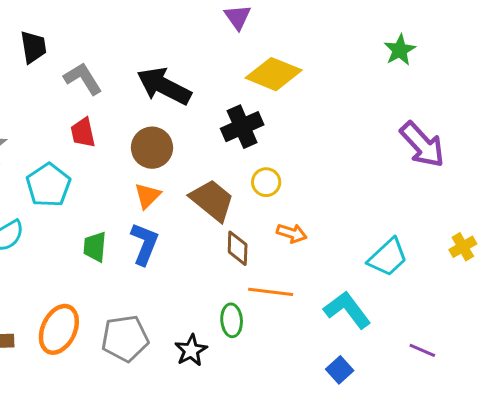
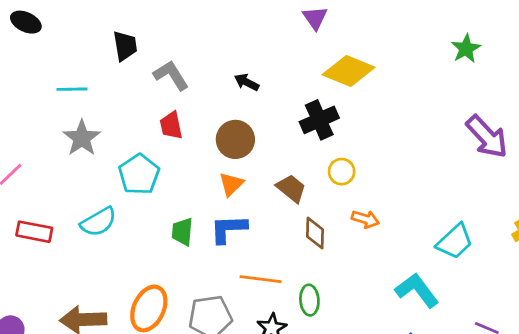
black arrow: (164, 86) -> (247, 82), size x0.5
brown trapezoid: (212, 200) -> (291, 188), size x0.7
blue L-shape: (144, 244) -> (228, 229), turned -114
orange line: (271, 292) -> (261, 279), moved

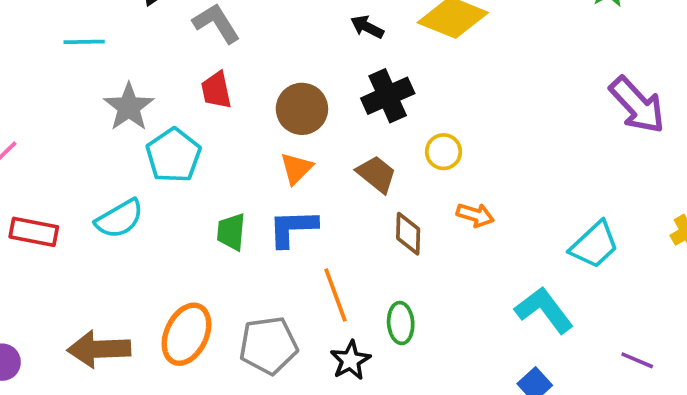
black arrow: (247, 82) -> (367, 27), moved
black cross: (319, 120) -> (388, 96), moved
gray star: (82, 138) -> (129, 107), moved
orange line: (261, 279) -> (335, 295), turned 63

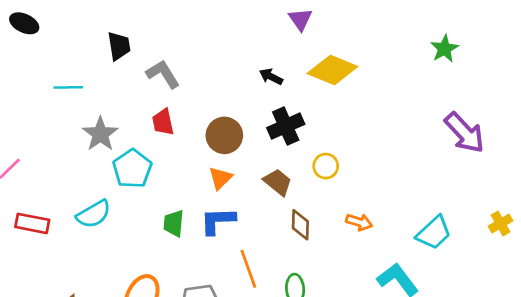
orange arrow: (475, 215) -> (359, 222), moved

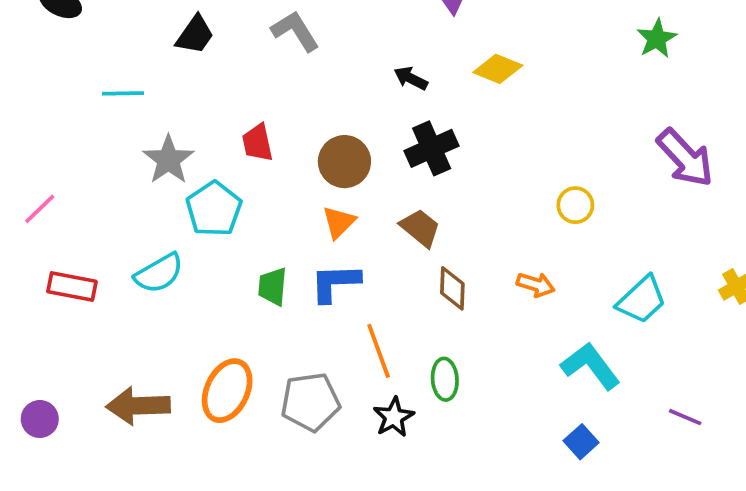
black trapezoid: (119, 46) -> (195, 35), turned 44
yellow diamond: (332, 70) -> (498, 69), size x0.7
gray L-shape: (163, 74) -> (295, 31), moved
yellow circle: (326, 166) -> (575, 205), moved

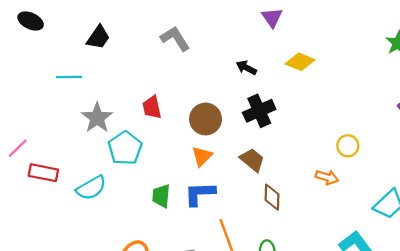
black trapezoid: (195, 35) -> (98, 37), moved
orange arrow: (536, 285) -> (327, 177), moved
red rectangle: (72, 286) -> (43, 173), moved

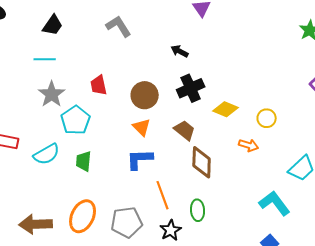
yellow diamond: (300, 62) -> (226, 109), moved
cyan line: (69, 77) -> (45, 59), moved
orange triangle: (202, 156) -> (142, 127), turned -30
green trapezoid: (161, 196) -> (84, 161), moved
brown diamond: (272, 197) -> (202, 162), size x1.4

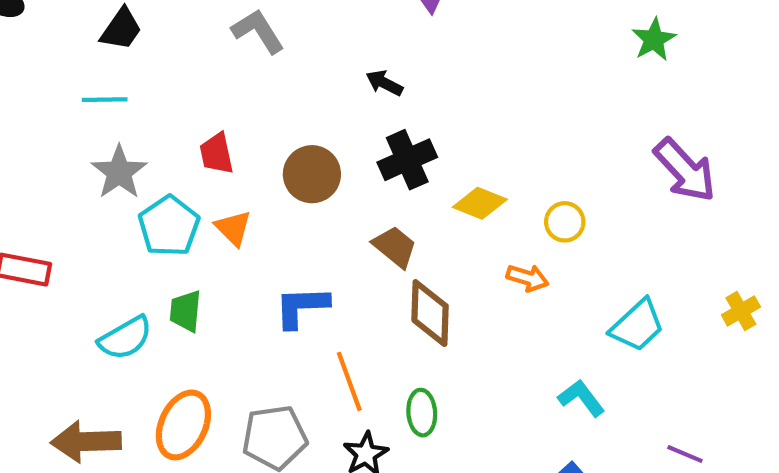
orange triangle: (142, 127) -> (233, 228), moved
cyan semicircle: (47, 154) -> (125, 338), moved
cyan L-shape: (275, 203) -> (581, 398), size x0.7

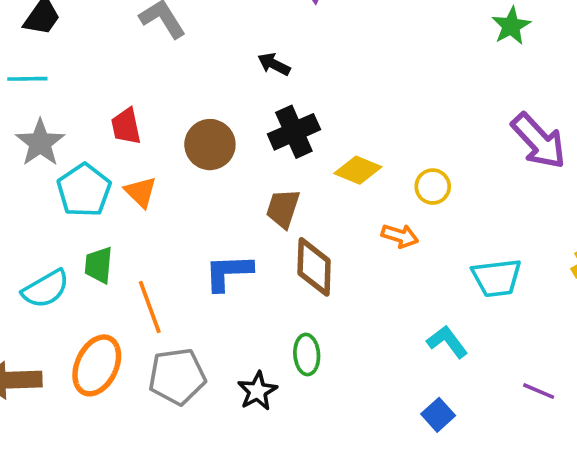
brown trapezoid: (395, 247) -> (283, 208), turned -111
blue L-shape: (302, 307) -> (228, 272), moved
cyan trapezoid: (637, 325) -> (497, 278), turned 36
orange line: (349, 381) -> (150, 307), moved

